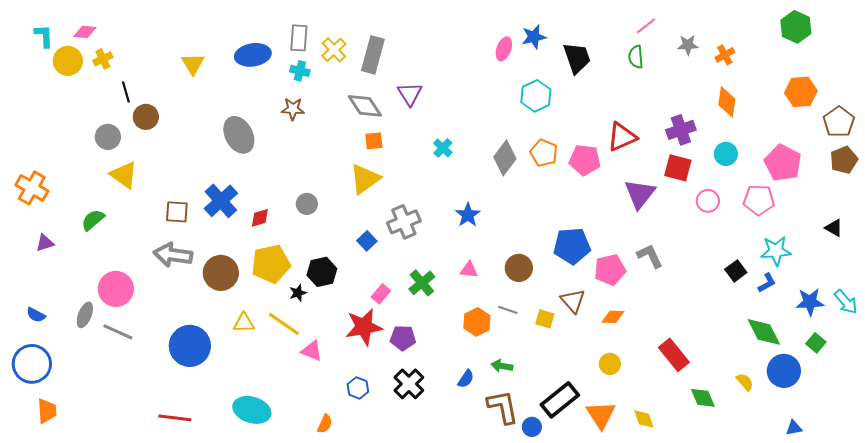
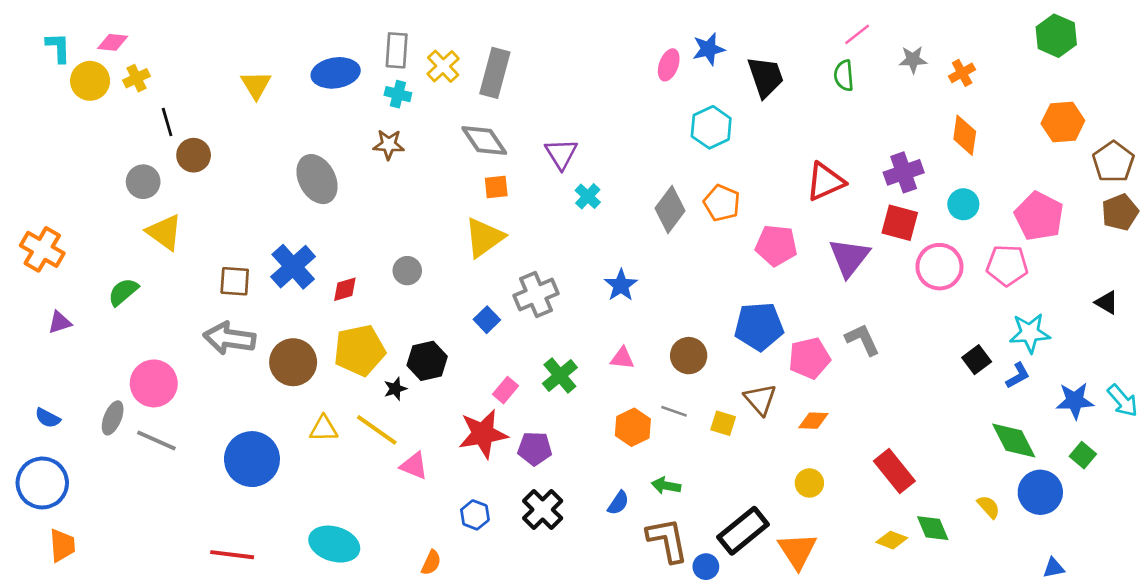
purple triangle: (410, 94) -> (561, 154), moved
pink pentagon: (585, 160) -> (776, 245), moved
pink circle: (708, 201) -> (939, 267), size x1.5
yellow diamond: (644, 419) -> (892, 540), moved, turned -50

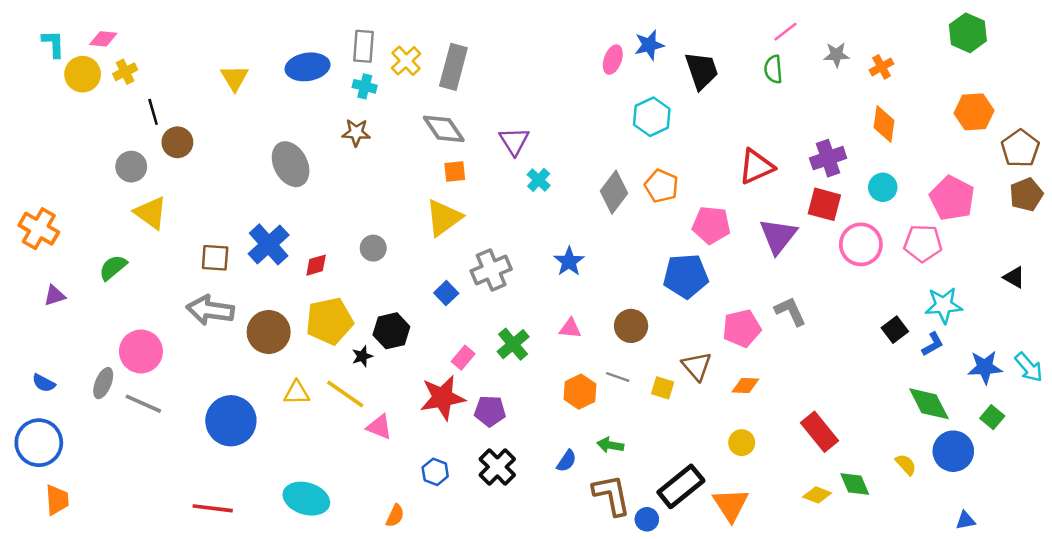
blue pentagon: (759, 326) -> (686, 276), moved

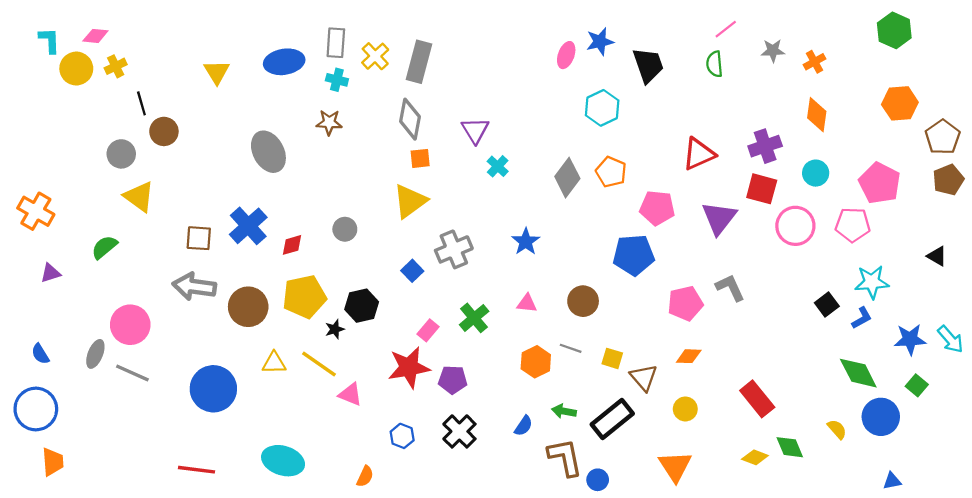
gray diamond: (444, 129) -> (410, 119), turned 45
brown triangle: (697, 366) -> (644, 378), moved
blue semicircle: (44, 383) -> (40, 354), turned 30
black rectangle: (681, 486) -> (612, 419), moved

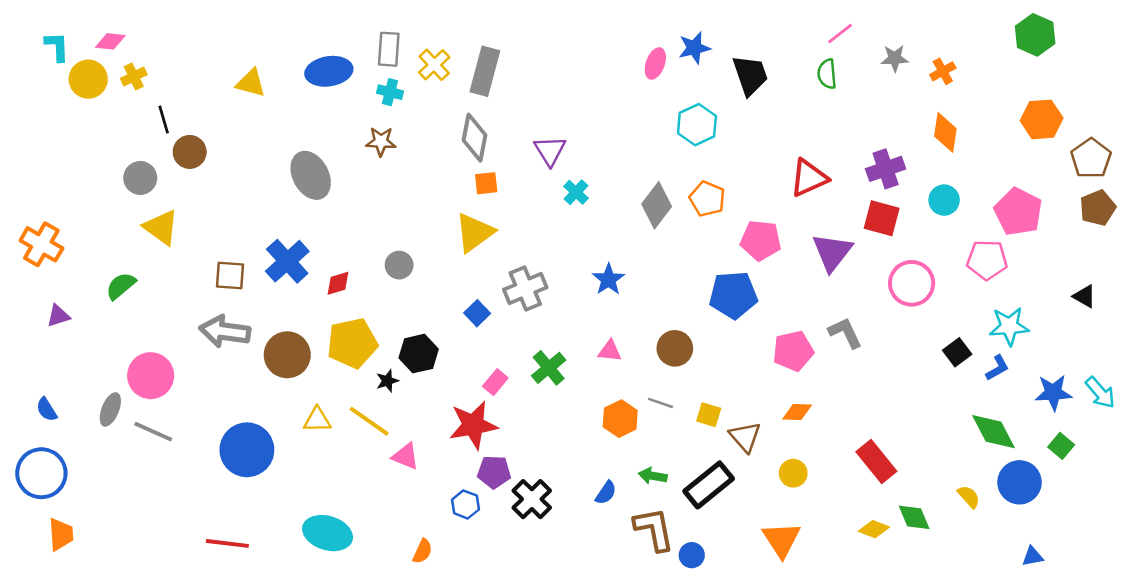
yellow triangle: (217, 72) -> (251, 83), turned -44
pink circle: (795, 226) -> (912, 283), moved
purple pentagon: (453, 380) -> (494, 472), moved

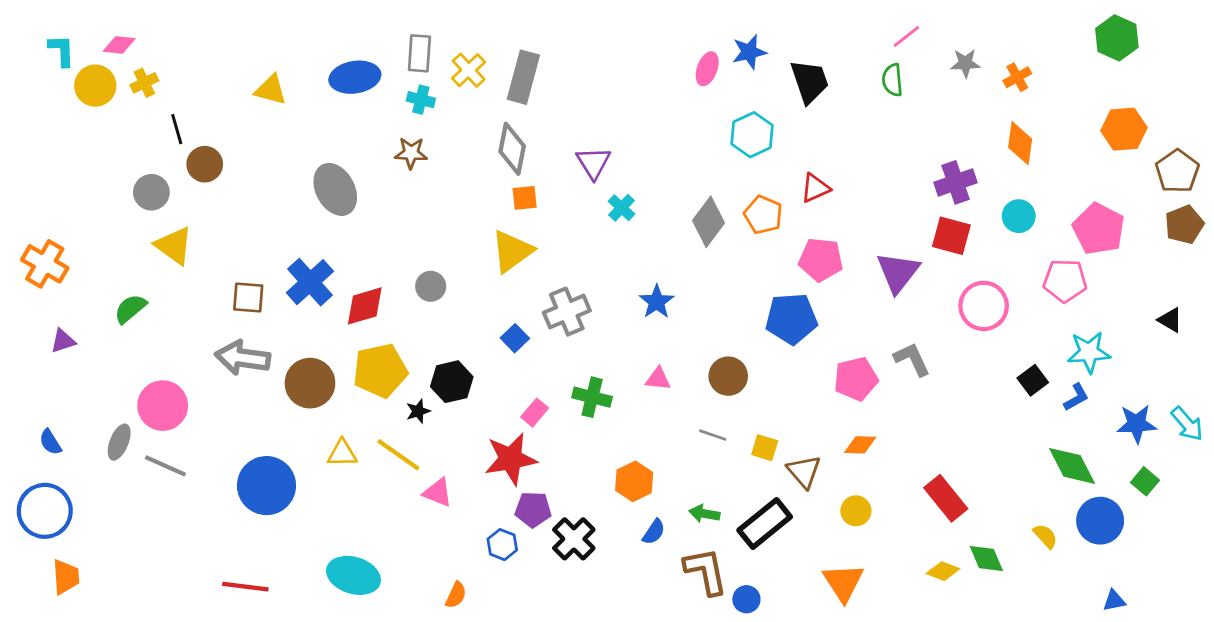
red triangle: (809, 178) -> (815, 188), moved, size x0.7
red diamond: (338, 283) -> (365, 306), size x1.5
green cross: (549, 368) -> (592, 397), turned -36
orange hexagon: (620, 419) -> (634, 481), moved

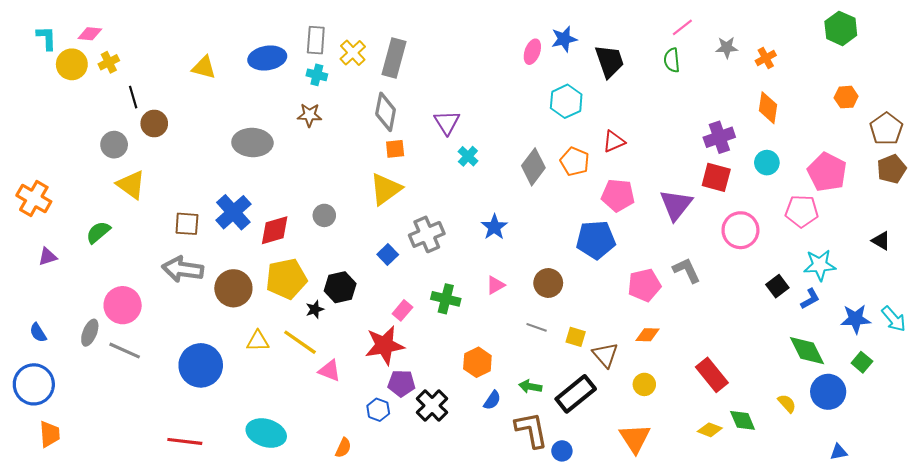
orange hexagon: (1124, 129) -> (846, 97), size x0.7
gray ellipse: (335, 189) -> (252, 143), turned -60
pink triangle: (658, 379) -> (495, 285), turned -36

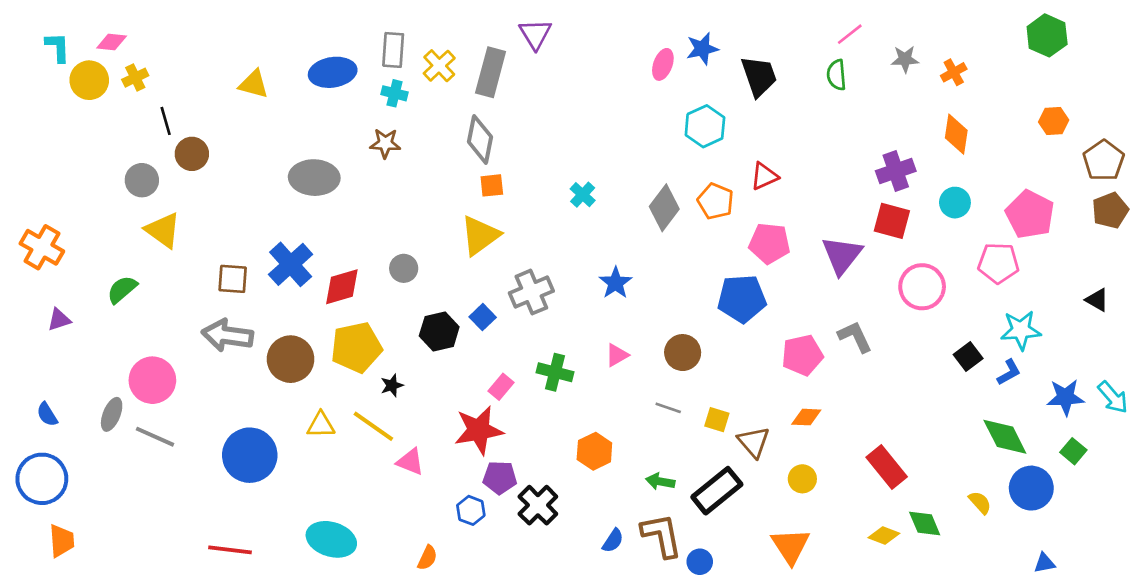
purple triangle: (447, 122) -> (535, 34), moved
black hexagon: (340, 287) -> (439, 331), moved
blue semicircle: (492, 400) -> (613, 541), moved

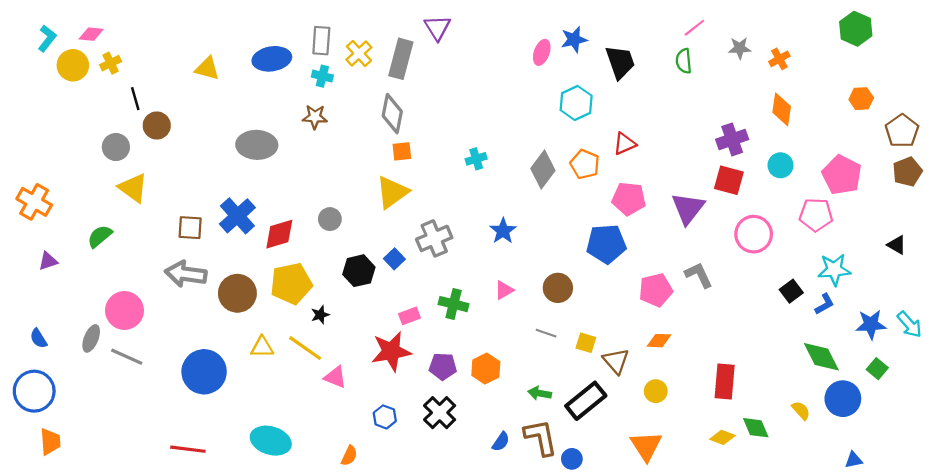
cyan L-shape: (58, 47) -> (47, 38), turned 40
cyan cross: (583, 195) -> (476, 159), turned 30
pink rectangle: (501, 387) -> (409, 316), turned 30
red rectangle: (887, 467) -> (725, 381), turned 44
purple pentagon: (500, 478) -> (443, 366), moved

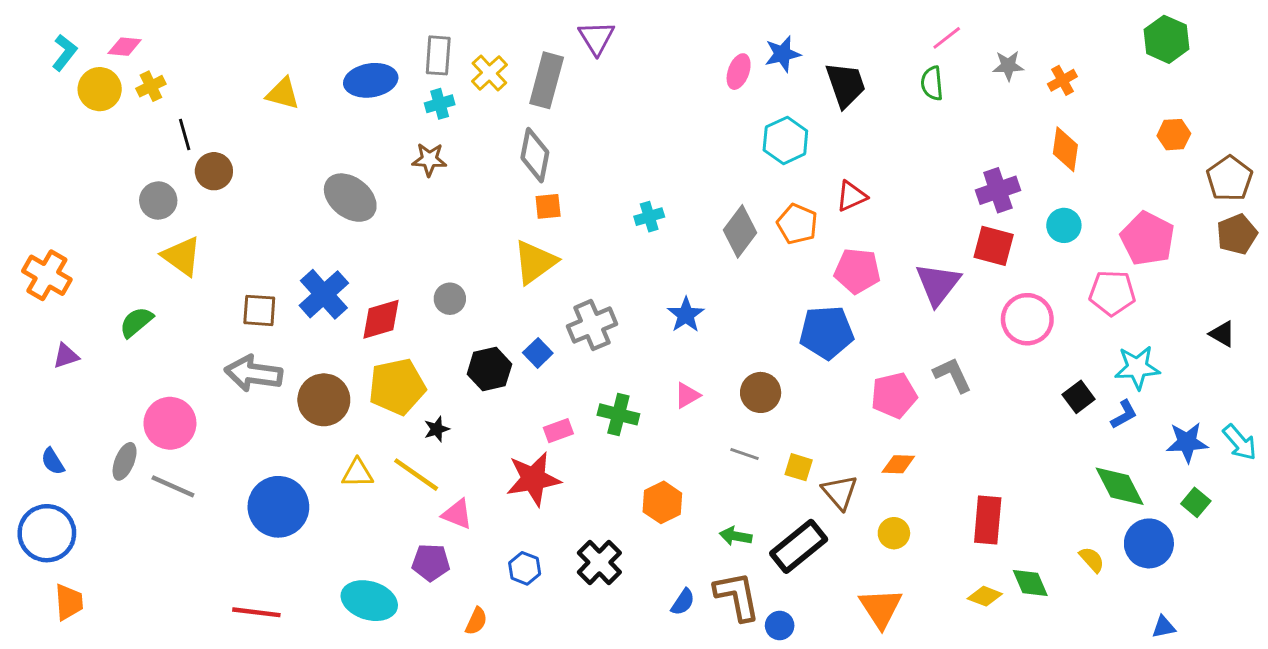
cyan cross: (322, 76) -> (440, 104), turned -30
gray ellipse: (257, 145) -> (350, 198), turned 36
purple pentagon: (443, 366) -> (431, 562), moved

